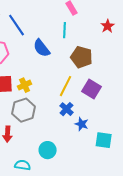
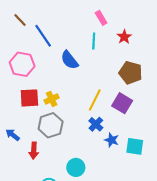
red star: (108, 26) -> (124, 37), moved
brown pentagon: (82, 57) -> (131, 73), moved
cyan square: (104, 140) -> (135, 146), moved

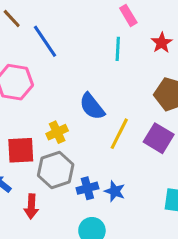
blue semicircle: (69, 60) -> (92, 106), moved
red square: (29, 98) -> (21, 150), moved
blue cross: (96, 124) -> (87, 188), moved, turned 32
blue star: (112, 140) -> (115, 191), moved

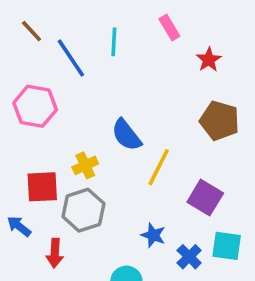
cyan line: (118, 49) -> (114, 42), moved
purple square: (159, 138) -> (205, 198), moved
blue cross: (87, 188) -> (189, 257), moved, turned -30

